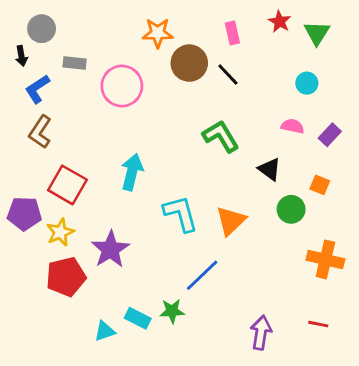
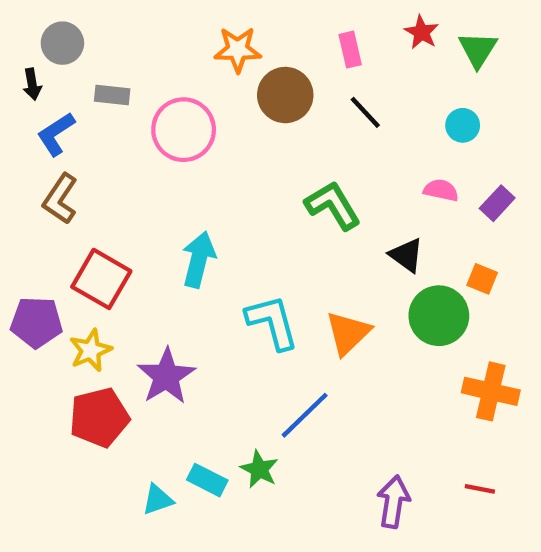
black line: (228, 75) -> (365, 112), moved
green circle: (291, 209) -> (439, 316), size x1.4
green star: (172, 311) -> (259, 469), turned 30

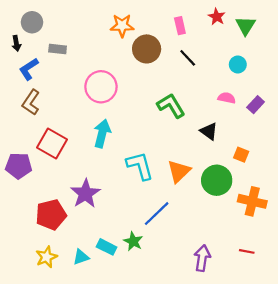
pink circle: (184, 130) -> (101, 87), moved
orange square: (482, 279) -> (241, 155), moved
green circle: (439, 316) -> (217, 180), moved
yellow star: (91, 350) -> (46, 257), moved

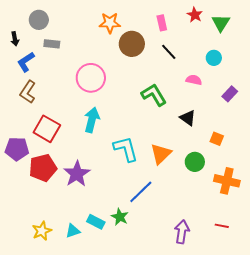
gray circle: (32, 22) -> (39, 20), moved
pink semicircle: (227, 98) -> (194, 80), moved
green circle: (217, 180) -> (195, 162), size x0.7
red pentagon: (51, 215) -> (43, 168), moved

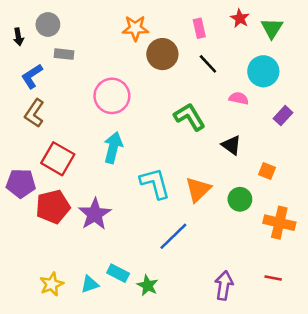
black arrow: (15, 39) -> (18, 37), moved
cyan circle: (214, 58) -> (263, 71), size x1.6
green star: (120, 217) -> (148, 285), moved

